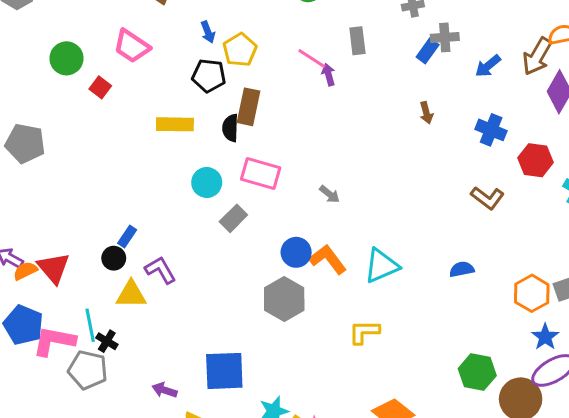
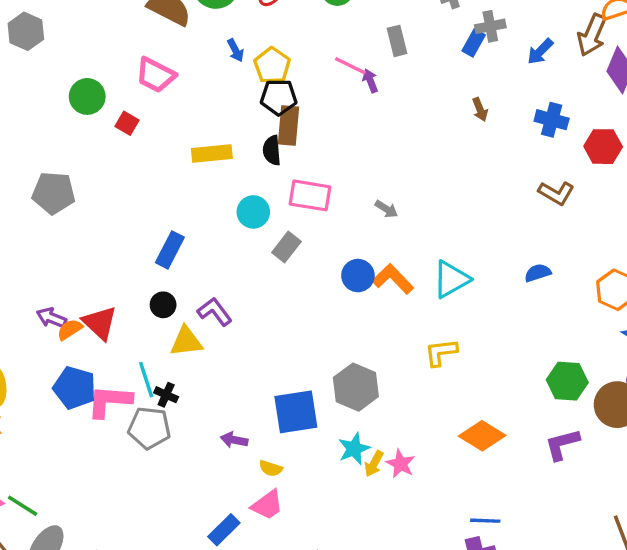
black pentagon: (209, 76) -> (279, 97), moved
blue rectangle: (127, 237) -> (170, 250), moved, size x1.5
gray hexagon: (284, 299) -> (356, 387), moved

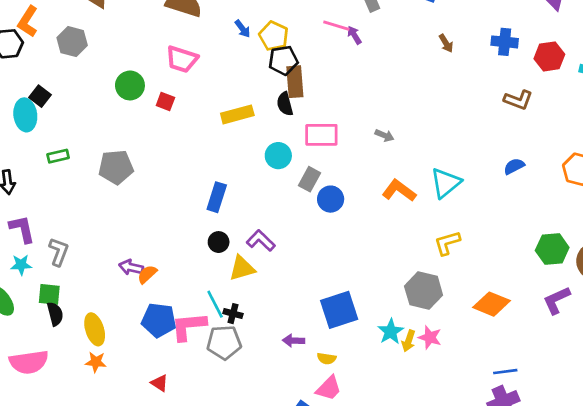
blue circle: (358, 276) -> (331, 199), moved
red triangle: (100, 323) -> (160, 383), moved, size x0.6
gray hexagon: (356, 387) -> (424, 291), moved

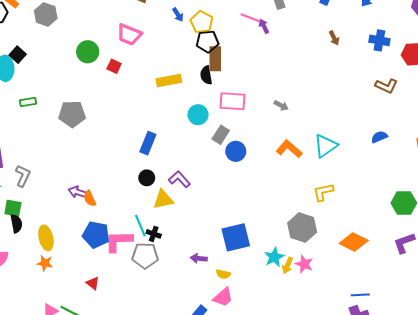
orange semicircle: (147, 274) -> (90, 198), turned -77

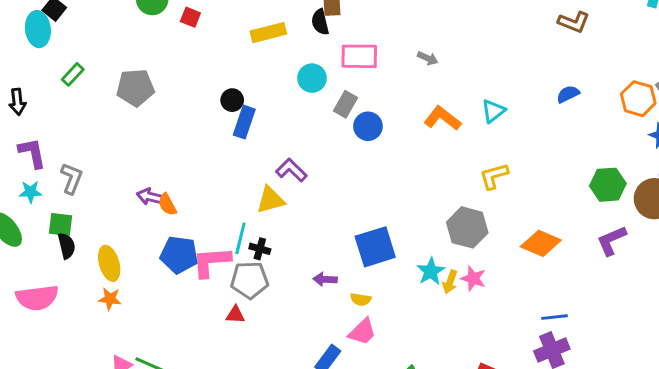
green rectangle: (28, 102) -> (73, 74), turned -35
cyan triangle: (326, 146) -> (493, 111), size x0.7
black circle: (147, 178) -> (232, 100), moved
cyan line: (140, 226) -> (240, 238), turned 40
red triangle: (93, 283) -> (235, 315), moved, turned -32

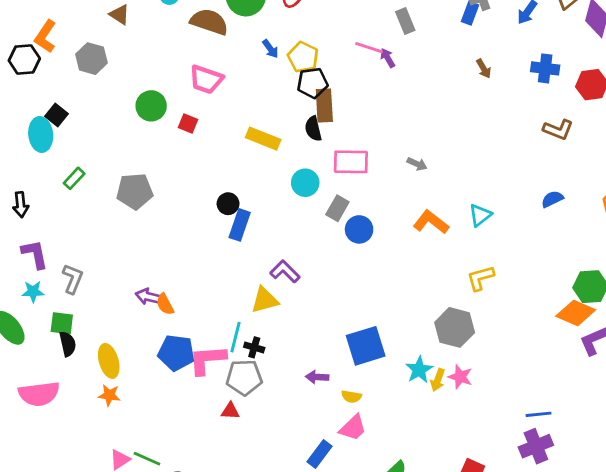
yellow rectangle: (268, 33) -> (263, 139), turned 36
orange diamond: (541, 243) -> (576, 313), moved

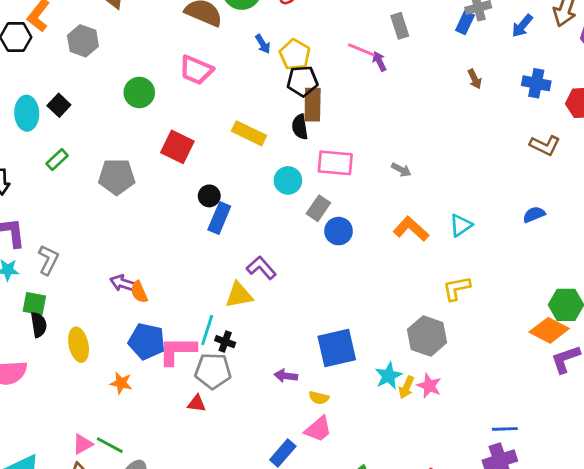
black square: (57, 115) -> (59, 105), moved
red square: (188, 124) -> (177, 147), moved, size x1.6
orange star: (109, 395) -> (121, 383), moved

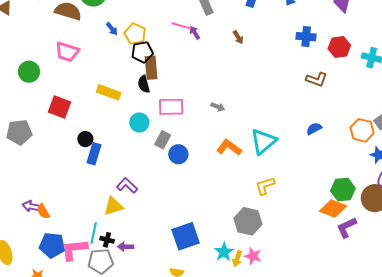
brown arrow: (475, 79) -> (238, 37), moved
cyan triangle: (461, 225) -> (263, 141), size x1.6
purple arrow: (286, 376) -> (126, 247), moved

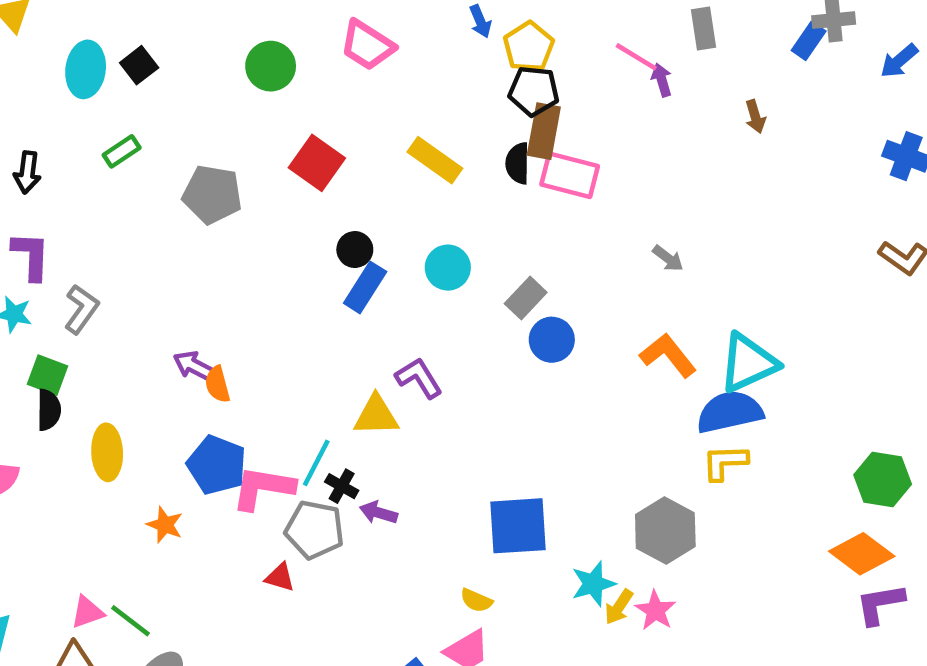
pink rectangle: (171, 107) -> (570, 175), moved
cyan circle: (139, 123) -> (448, 268), moved
blue semicircle: (314, 129) -> (730, 412), moved, size x1.8
green hexagon: (343, 190) -> (883, 479), moved

